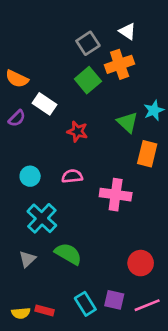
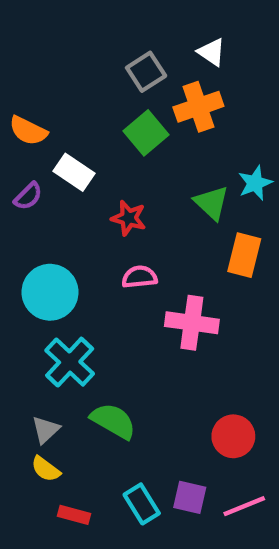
cyan circle: (30, 176) -> (50, 292), size x1.6
pink semicircle: (72, 176) -> (140, 277), moved
yellow semicircle: (21, 313) -> (46, 469), moved, turned 42

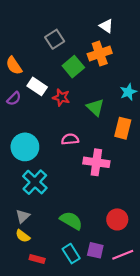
gray square: (146, 72) -> (55, 39), moved
orange semicircle: (28, 131) -> (14, 66), turned 30
green triangle: (212, 203) -> (95, 107), moved
red star: (129, 218) -> (61, 97), moved
green semicircle: (113, 421) -> (71, 221), moved

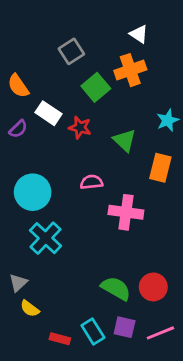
gray triangle: (23, 216) -> (18, 283), moved
green semicircle: (71, 221) -> (116, 288), moved
red rectangle: (37, 259) -> (60, 339), moved

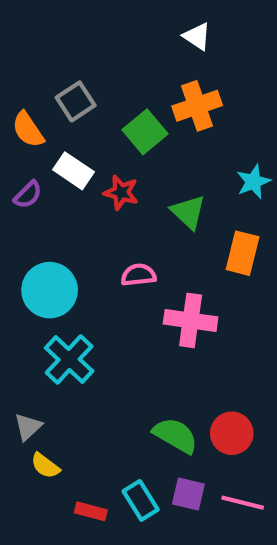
white triangle: (139, 34) -> (197, 36), moved
gray square: (71, 51) -> (76, 101), moved
pink line: (160, 333) -> (243, 503), turned 36

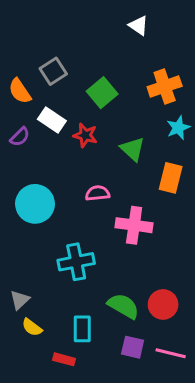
orange cross: (197, 106) -> (165, 87), moved
cyan cross: (69, 360) -> (76, 262), moved, turned 36
cyan rectangle: (141, 500) -> (82, 329), moved, turned 32

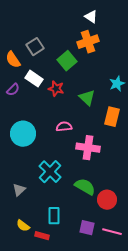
orange cross: (165, 87) -> (88, 42), moved
cyan cross: (76, 262) -> (50, 172), turned -35
gray triangle: (20, 300) -> (19, 190), moved
green semicircle: (123, 306) -> (85, 187), moved
yellow semicircle: (32, 327) -> (23, 226), moved

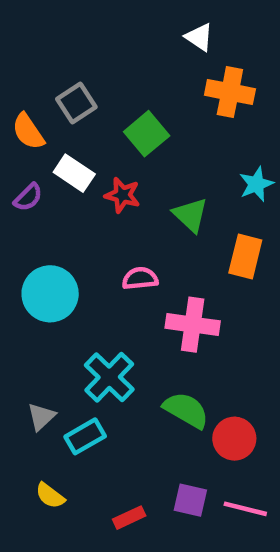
orange cross: (88, 42) -> (230, 92), moved, turned 30
cyan rectangle: (54, 216) -> (85, 436), moved, turned 60
red rectangle: (42, 236) -> (129, 518), moved, turned -40

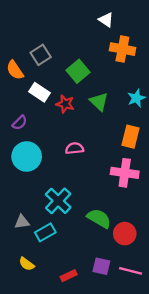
purple semicircle: (28, 197) -> (20, 123), moved
green triangle: (190, 215) -> (99, 102), moved
pink cross: (193, 325) -> (125, 173), moved
gray triangle: (41, 417) -> (22, 222), turned 35

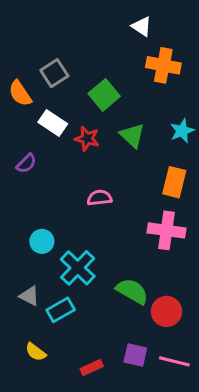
cyan circle: (27, 156) -> (42, 241), moved, size x0.6
gray triangle: (22, 222) -> (29, 296), turned 35

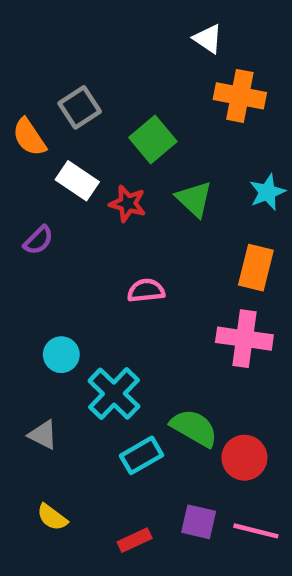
cyan rectangle: (61, 310) -> (141, 455), moved

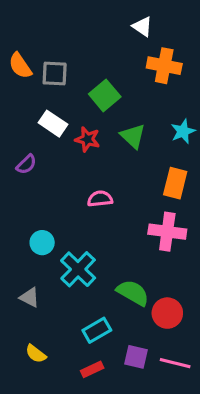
gray square: (80, 107) -> (55, 73), turned 36
orange semicircle: (29, 137) -> (20, 66), moved
cyan rectangle: (141, 455) -> (97, 330), moved

